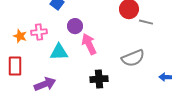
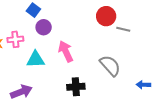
purple circle: (75, 26) -> (44, 27), moved
gray semicircle: (133, 58) -> (110, 66), turned -110

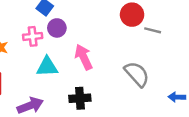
pink cross: (15, 39) -> (33, 36), moved
black cross: (76, 87) -> (80, 98), moved

